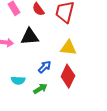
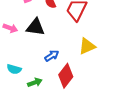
yellow triangle: (68, 48) -> (87, 46), moved, turned -42
blue arrow: (45, 67) -> (52, 56), moved

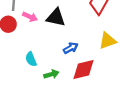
cyan semicircle: (14, 69) -> (31, 59), turned 48
red diamond: (66, 76) -> (84, 69), turned 35

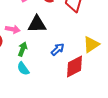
yellow triangle: (107, 41) -> (91, 44), moved
green arrow: (51, 74) -> (23, 49), moved, turned -40

